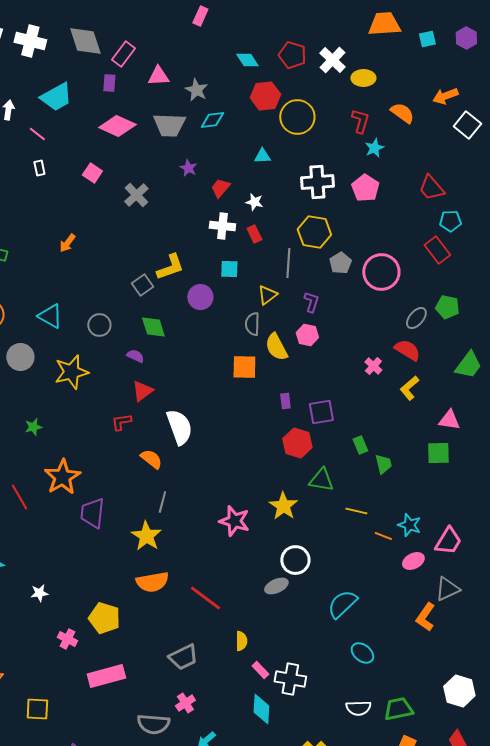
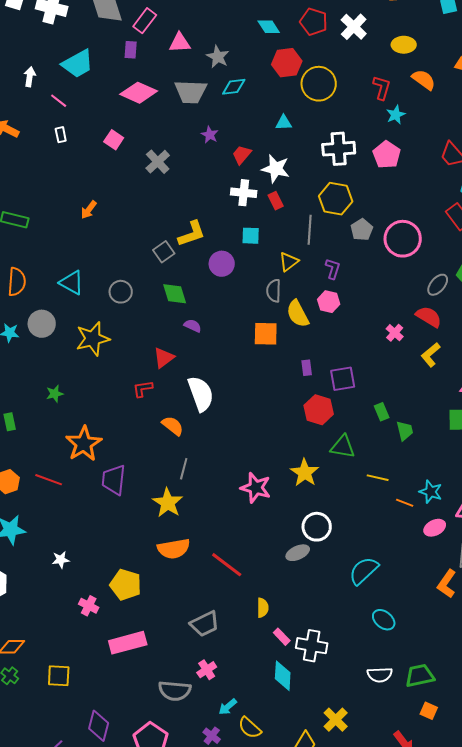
yellow ellipse: (363, 78) -> (404, 45), moved
white star: (254, 202) -> (276, 169), size x1.6
purple semicircle: (135, 356) -> (193, 326), moved
red line: (19, 497) -> (49, 480), moved, turned -40

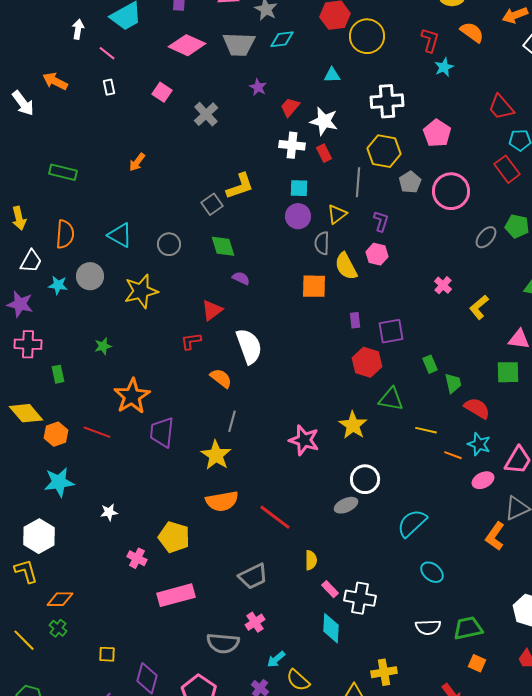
pink pentagon: (387, 155) -> (437, 133), moved
purple circle: (222, 264) -> (298, 216), moved
red semicircle: (429, 317) -> (477, 408), moved
yellow square: (59, 676) -> (107, 654), moved, size x0.7
yellow cross: (336, 720) -> (384, 672), turned 35

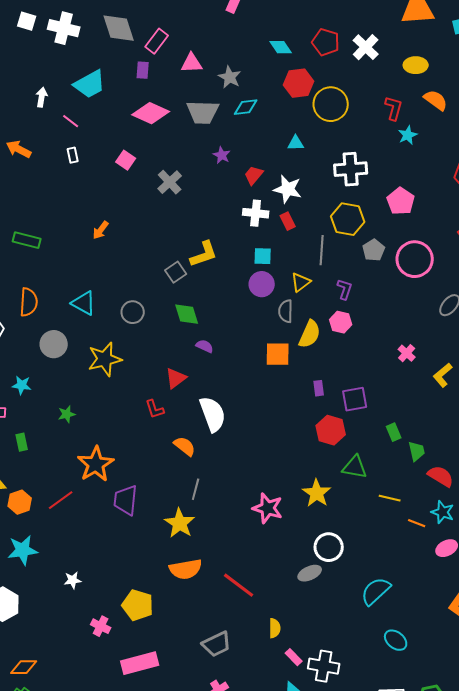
yellow semicircle: (346, 266) -> (310, 334), turned -128
cyan star: (58, 285) -> (22, 385), moved
red L-shape: (191, 341) -> (155, 409), turned -100
red line: (97, 432) -> (61, 500), turned -56

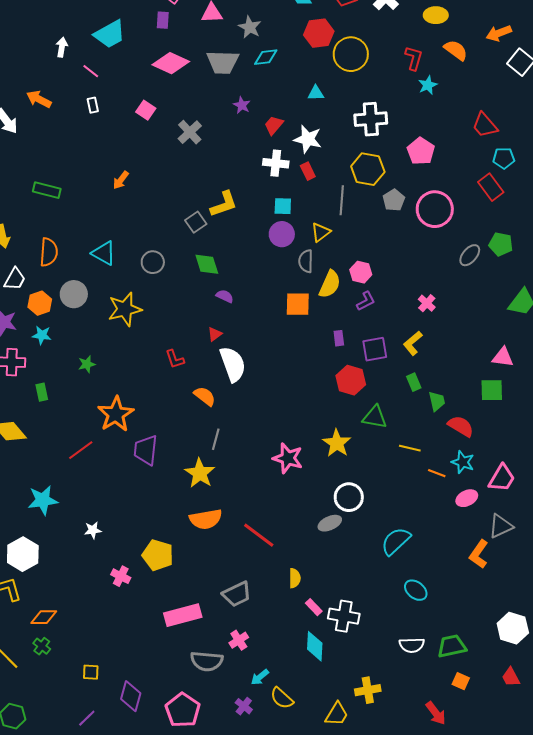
purple L-shape: (345, 289) -> (366, 301), moved, turned 45
yellow L-shape: (443, 375) -> (413, 343), moved
red triangle: (176, 378) -> (215, 334), moved, size x0.7
orange hexagon: (20, 502) -> (40, 303), moved
pink rectangle: (140, 663) -> (183, 615), moved

